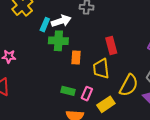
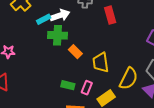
cyan rectangle: (45, 25) -> (44, 19), turned 40
red rectangle: (111, 46) -> (110, 15), moved
orange rectangle: (76, 57) -> (75, 52), turned -48

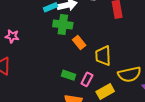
yellow semicircle: (129, 79) -> (129, 74), turned 45

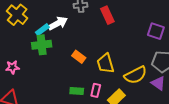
green cross: (63, 25) -> (42, 45), moved

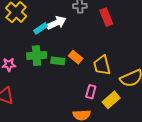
green cross: (42, 45) -> (37, 56), moved
green rectangle: (77, 91) -> (58, 61), moved

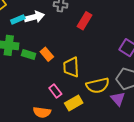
red rectangle: (106, 17) -> (84, 21), turned 42
pink rectangle: (91, 92) -> (55, 91), turned -64

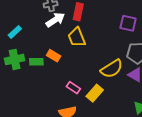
white arrow: (34, 17) -> (55, 20), moved
yellow trapezoid: (71, 67) -> (77, 37), moved

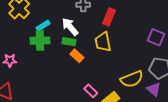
white arrow: (55, 20) -> (70, 27), moved, turned -108
green cross: (15, 59) -> (40, 41), moved
green rectangle: (36, 62) -> (69, 42), moved

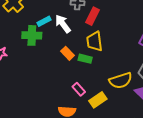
red rectangle: (109, 17) -> (93, 16), moved
cyan rectangle: (43, 26) -> (44, 21), moved
green rectangle: (69, 42) -> (85, 59), moved

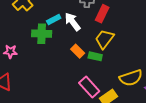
yellow trapezoid: (95, 41) -> (104, 39), turned 45
pink rectangle: (79, 89) -> (89, 87), size x1.5

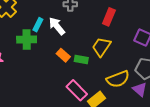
red rectangle: (102, 14) -> (109, 17), moved
cyan rectangle: (54, 19) -> (38, 25), turned -32
yellow trapezoid: (104, 39) -> (101, 47), moved

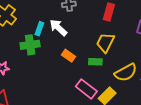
green rectangle: (81, 59) -> (95, 62), moved

